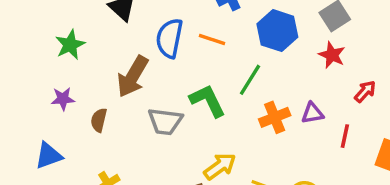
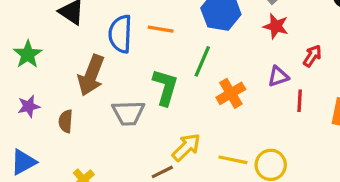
green L-shape: (208, 101) -> (165, 87), turned 51
purple triangle: (312, 113) -> (278, 76), moved

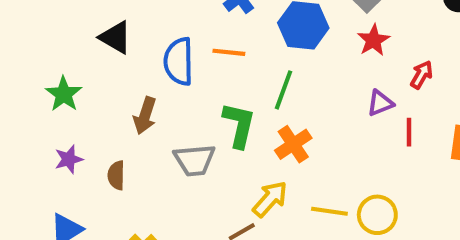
red star: (276, 26) -> (373, 40), turned 30
brown arrow: (91, 75) -> (145, 116), size x0.7
orange cross: (231, 93) -> (293, 144), moved

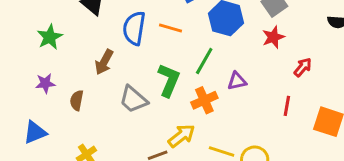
purple triangle: (380, 103) -> (237, 81), moved
gray trapezoid: (195, 160) -> (133, 99), turned 36

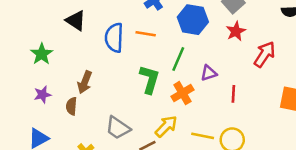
brown arrow: (104, 62) -> (85, 82), moved
red arrow: (303, 67) -> (265, 54), size x1.5
gray trapezoid: (133, 99) -> (118, 128), moved
red line: (287, 106) -> (233, 94), moved

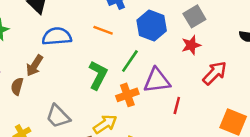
blue semicircle: (114, 38) -> (57, 36), moved, turned 72
purple triangle: (209, 73) -> (157, 81), size x1.6

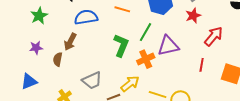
red line: (177, 106) -> (202, 65), moved
gray trapezoid: (58, 116) -> (92, 80), turned -65

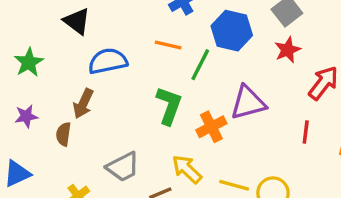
green line: (146, 32) -> (200, 65), moved
yellow arrow: (130, 84) -> (187, 169), turned -96

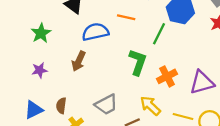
orange line: (168, 45) -> (126, 17), moved
purple triangle: (248, 103) -> (202, 82), moved
brown semicircle: (64, 134) -> (61, 106), moved

